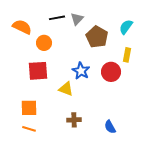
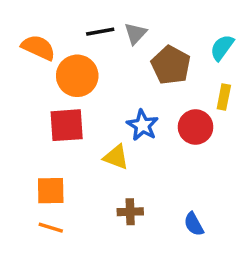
orange circle: (44, 43) -> (77, 76), size x1.5

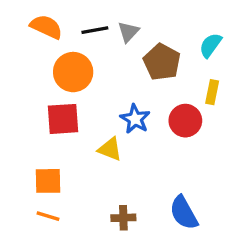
orange semicircle: (38, 48) -> (46, 27), moved
brown cross: (130, 212) -> (123, 218), moved
blue semicircle: (194, 224) -> (184, 213), size x1.5

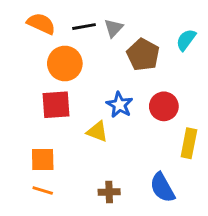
yellow rectangle: (212, 92) -> (189, 143), moved, size x1.4

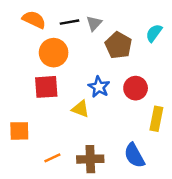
orange square: (43, 160) -> (19, 131), moved
orange line: (43, 191) -> (52, 158), moved, turned -42
brown cross: (109, 192) -> (90, 159), size x1.5

